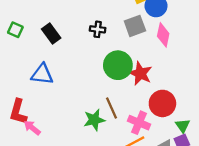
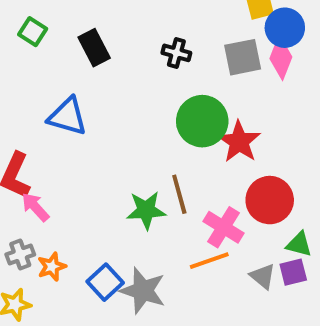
pink diamond: (163, 35) -> (281, 58), moved
green triangle: (183, 126) -> (299, 244), turned -49

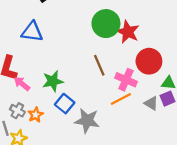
green star: (146, 210) -> (53, 81), moved
gray cross: (20, 254) -> (17, 111), turned -32
blue square: (105, 282) -> (65, 104), moved

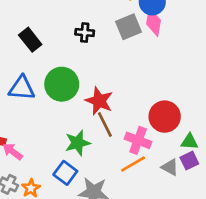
green circle: (106, 24) -> (62, 84), moved
red star: (128, 32) -> (99, 101), moved
green star: (53, 81) -> (78, 143), moved

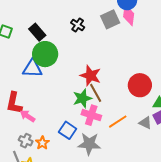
black cross: (85, 33) -> (78, 25), turned 32
green circle: (62, 84) -> (45, 54), moved
pink cross: (138, 140) -> (91, 115), moved
green star: (78, 143) -> (82, 98), moved

